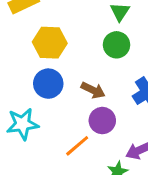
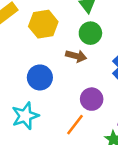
yellow hexagon: (50, 43) -> (43, 24), moved
brown arrow: (93, 90) -> (76, 56), moved

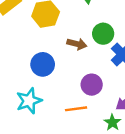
green circle: (90, 33) -> (103, 34), moved
orange line: (75, 125) -> (76, 109), turned 45

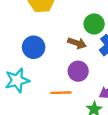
brown arrow: (77, 44) -> (77, 43), moved

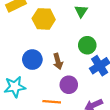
brown arrow: (77, 43) -> (58, 61), moved, turned 49

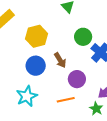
yellow hexagon: (44, 19) -> (37, 36), moved

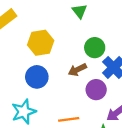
brown arrow: (60, 60) -> (77, 70), moved, turned 91
purple circle: (77, 79) -> (96, 90), moved

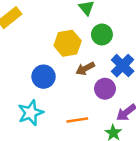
yellow hexagon: (41, 43) -> (68, 43), moved
green circle: (95, 48) -> (102, 34), moved

